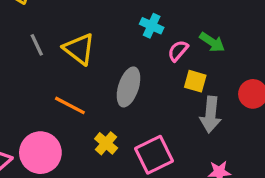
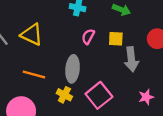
pink semicircle: (178, 51) -> (88, 37), moved
gray ellipse: (128, 87) -> (73, 69), moved

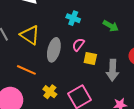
yellow square: (116, 39) -> (90, 58), moved
gray ellipse: (73, 69) -> (54, 50), moved

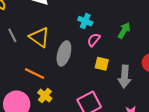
green arrow: (111, 26) -> (124, 30), turned -91
pink semicircle: (78, 45) -> (94, 40), moved
yellow cross: (50, 92) -> (45, 96), moved

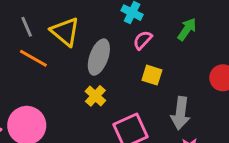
orange line: (35, 73) -> (33, 58), moved
gray arrow: (125, 77) -> (180, 113), moved
yellow cross: (45, 96) -> (95, 96), moved

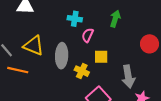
yellow cross: (95, 96) -> (82, 71), moved

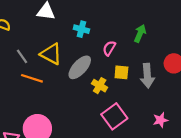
cyan cross: (75, 19) -> (81, 29), moved
gray ellipse: (62, 56) -> (80, 67), turned 35
gray arrow: (128, 77) -> (147, 76), moved

